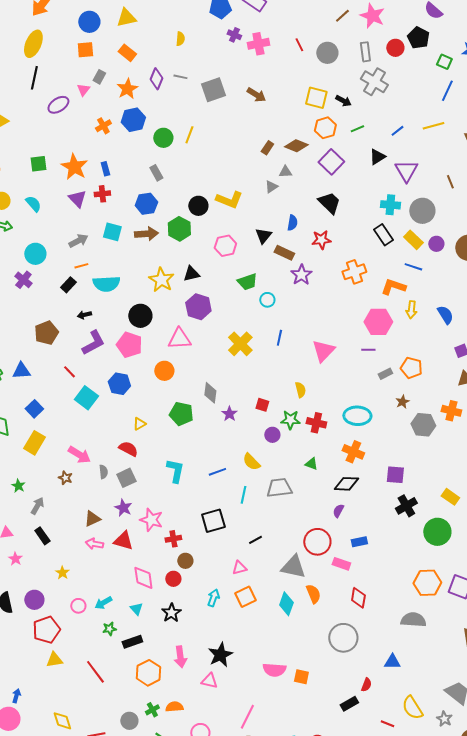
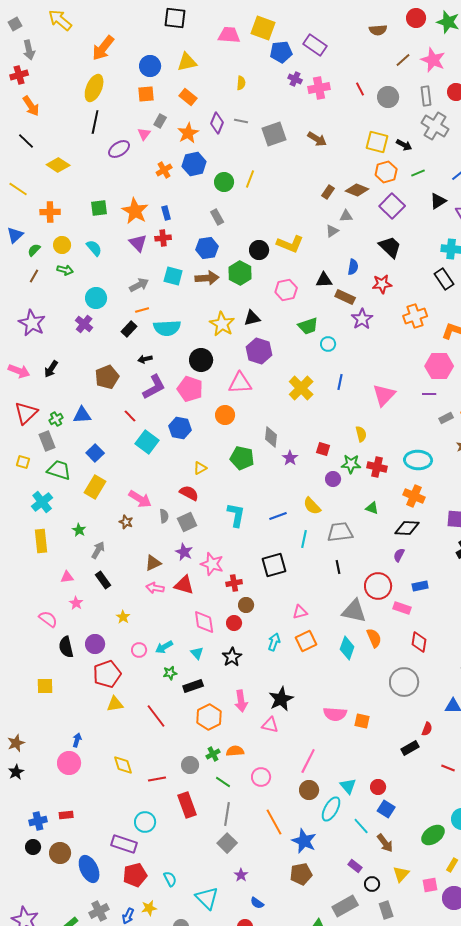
black triangle: (263, 236) -> (324, 280), turned 48
black line: (255, 540) -> (338, 567), moved, turned -72

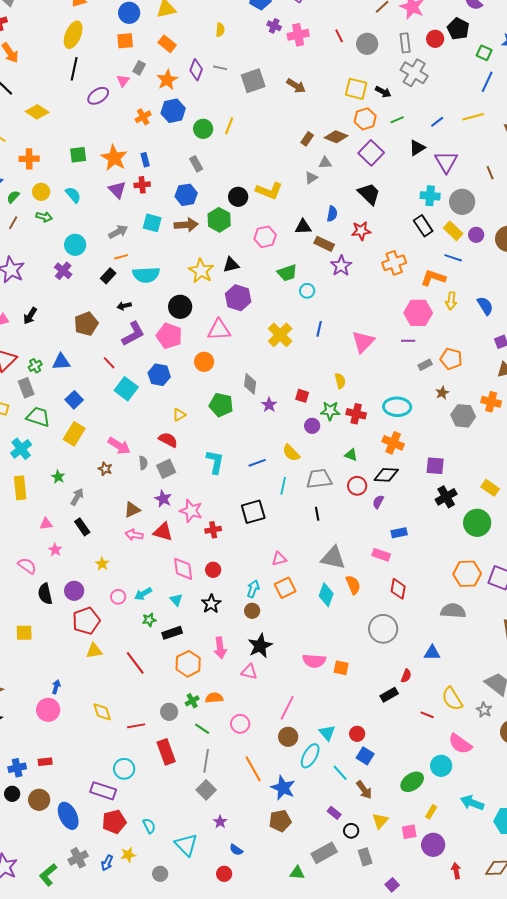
red circle: (378, 586) -> (357, 486), moved, size x0.7
brown circle: (246, 605) -> (252, 611), moved

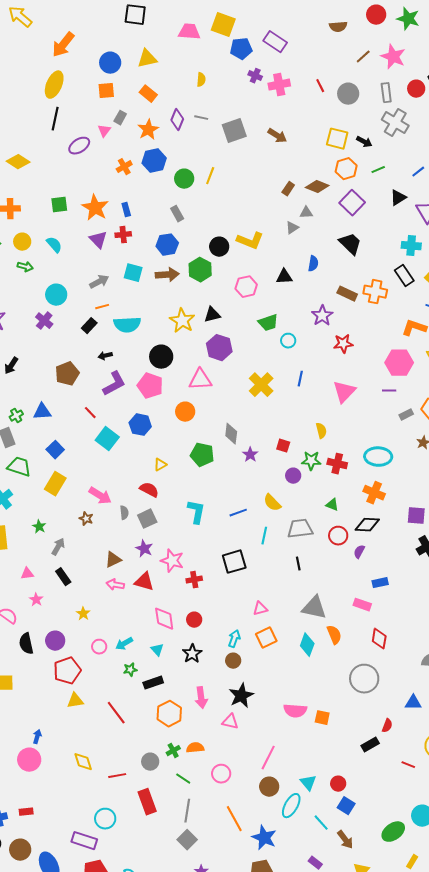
red star: (361, 231) -> (343, 344), moved
brown rectangle: (324, 244) -> (347, 294), moved
orange cross: (394, 263) -> (375, 292), moved, turned 30

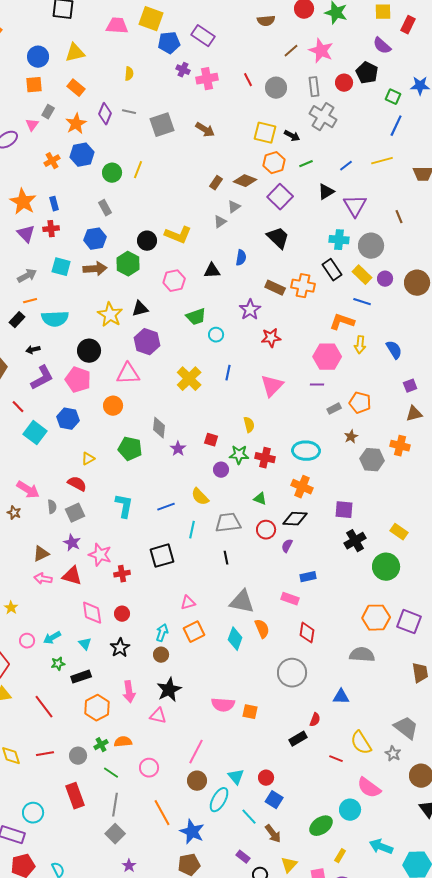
gray triangle: (306, 213) -> (234, 207), turned -32
red line: (117, 776) -> (45, 754), moved

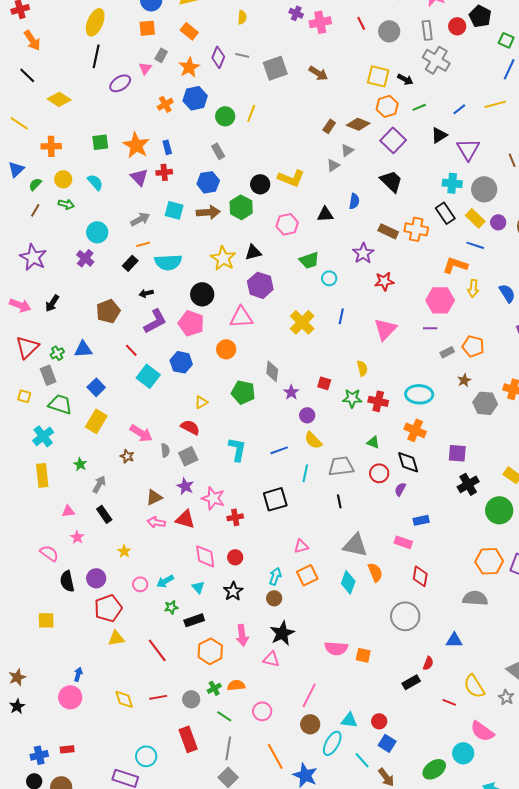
purple circle: (221, 470) -> (307, 415), moved
black diamond: (295, 519) -> (408, 462), turned 70
cyan triangle: (236, 777) -> (349, 720), turned -42

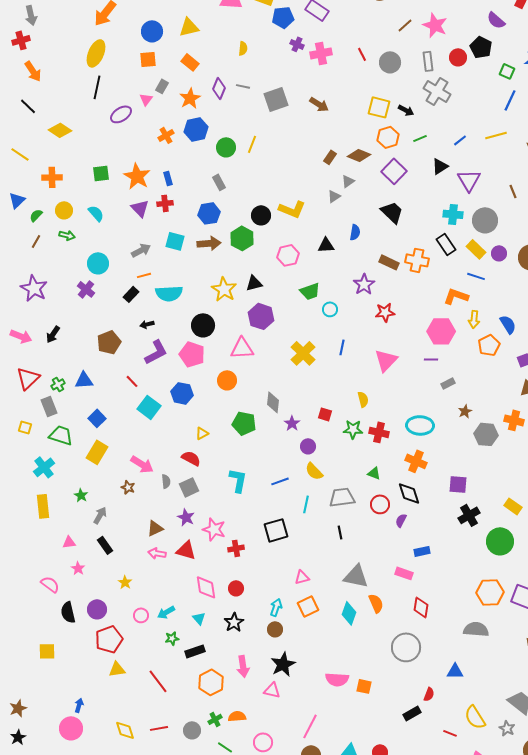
orange pentagon: (473, 346) -> (489, 345), moved, turned 30

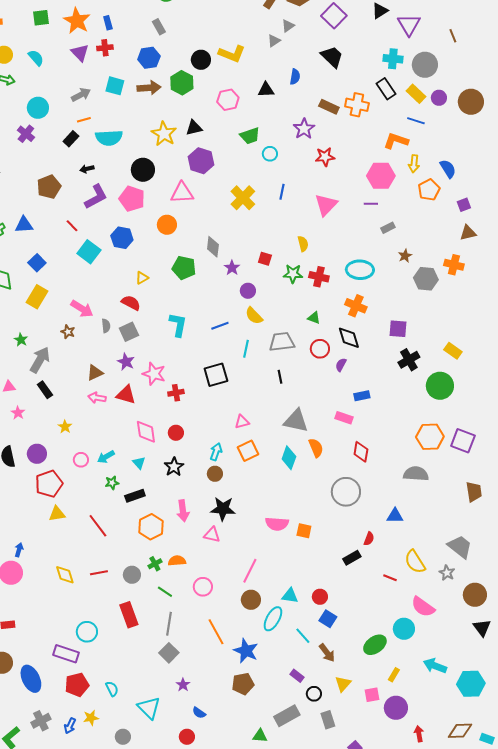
gray arrow: (100, 515) -> (40, 360), size x1.5
black star: (283, 664) -> (223, 509), turned 30

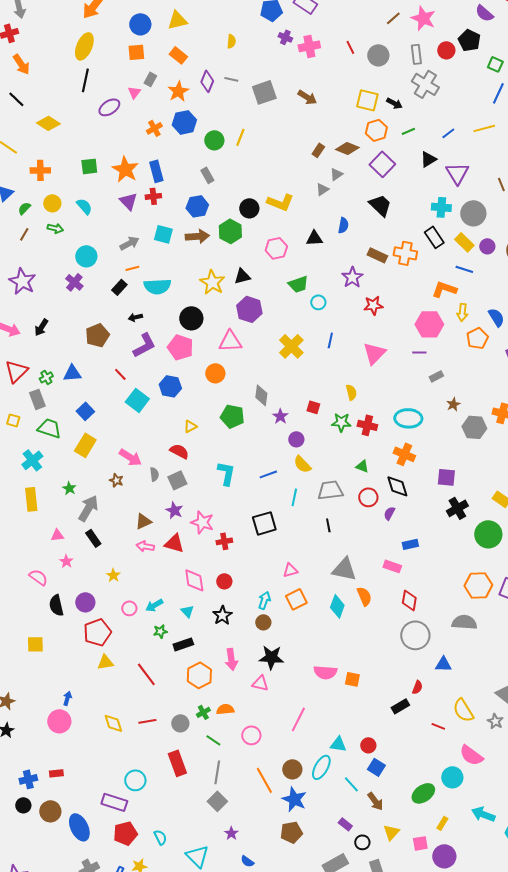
blue rectangle: (108, 23) -> (156, 171), size x1.5
gray circle: (346, 492) -> (415, 635), moved
brown circle: (251, 600) -> (292, 769), moved

